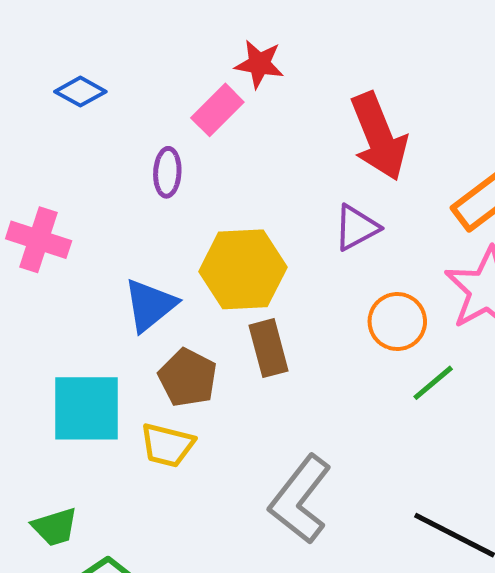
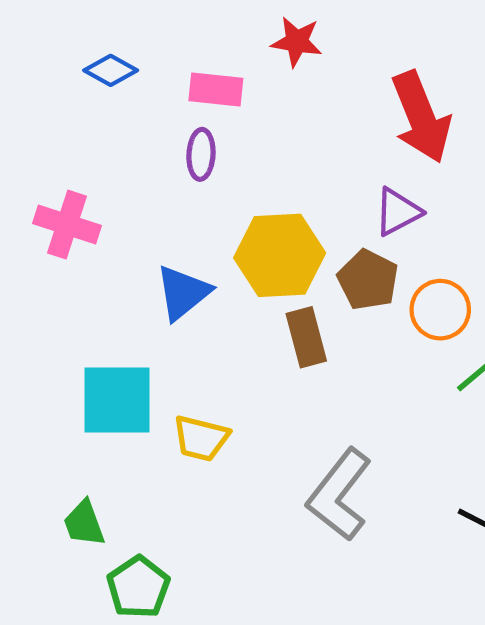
pink rectangle: (217, 110) -> (216, 89), moved, turned 51
brown pentagon: (188, 378) -> (368, 280), moved
green trapezoid: (55, 527) -> (84, 523), turned 87

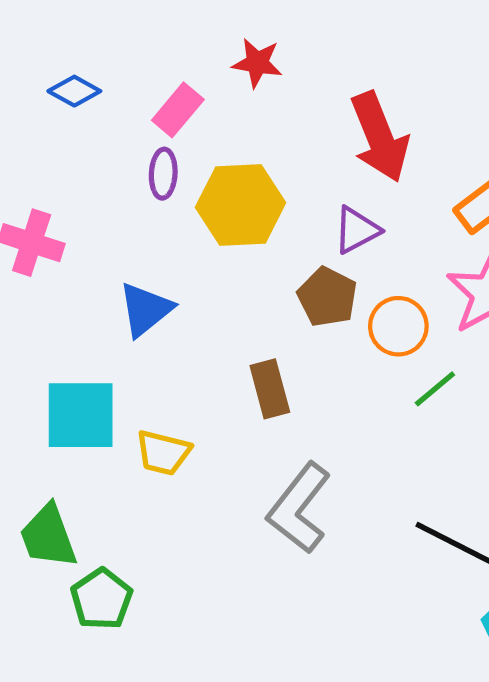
pink rectangle: (216, 89) -> (178, 110), turned -56
yellow hexagon: (280, 255) -> (241, 205), moved
brown rectangle: (306, 337) -> (270, 389), moved
green trapezoid: (84, 523) -> (48, 536), size x1.4

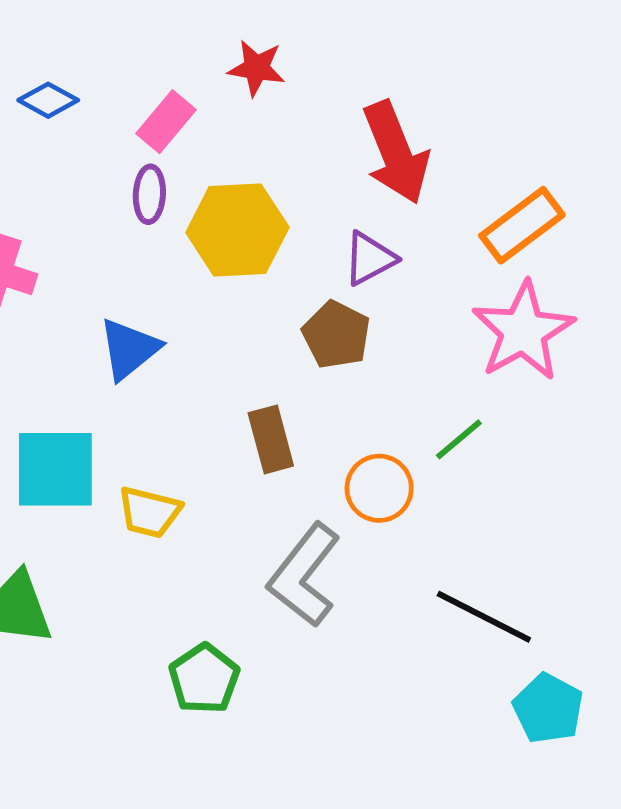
orange circle: (398, 326) -> (379, 488), moved
green pentagon: (102, 599) -> (204, 679), moved

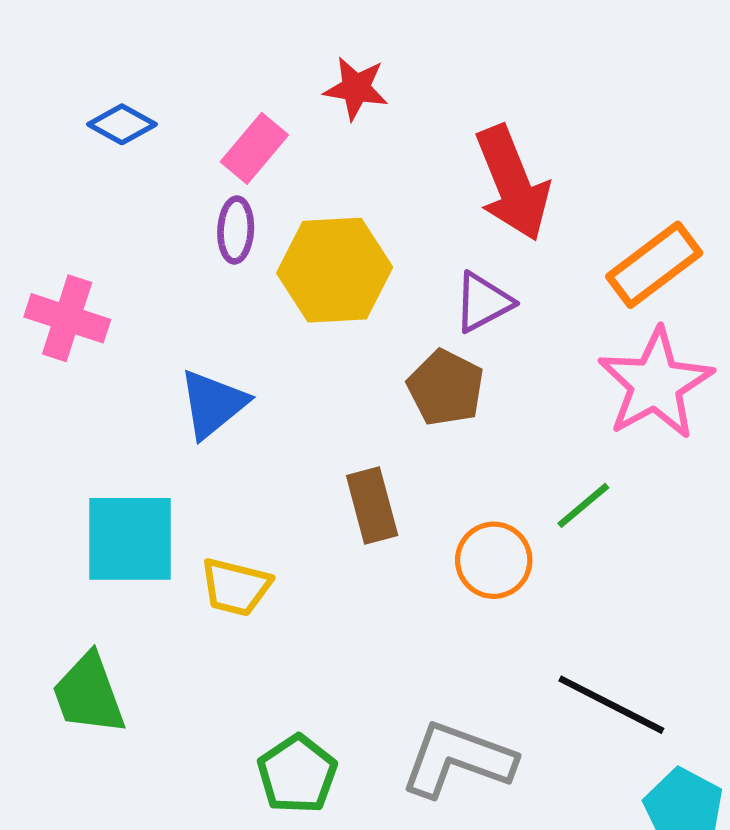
gray L-shape: (304, 575) -> (458, 759), moved, turned 72

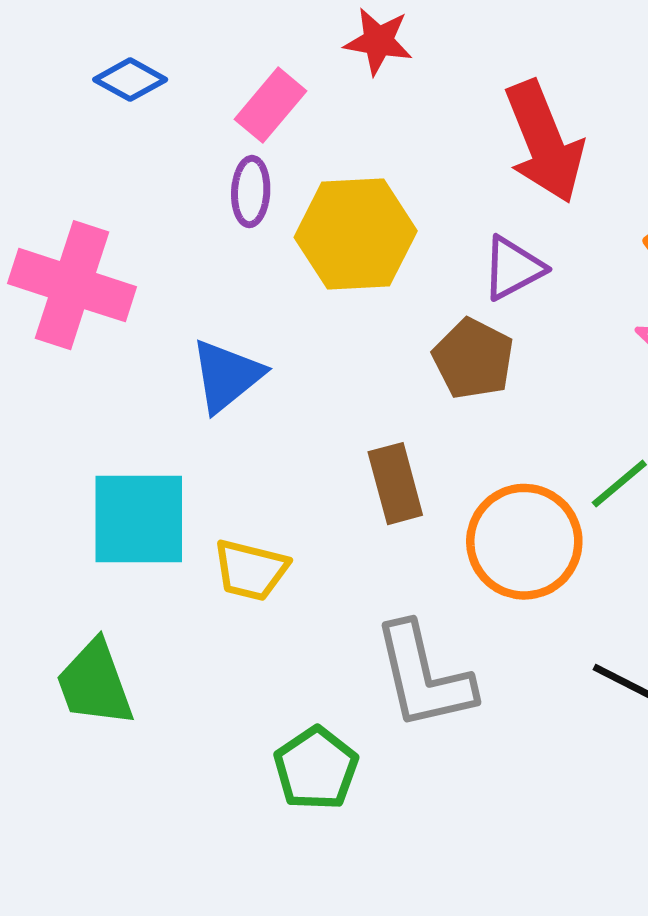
pink cross: (67, 318) -> (72, 285), size x1.4
orange circle: (494, 560) -> (524, 542), size x1.4
gray L-shape: (458, 759) -> (424, 676), moved, turned -123

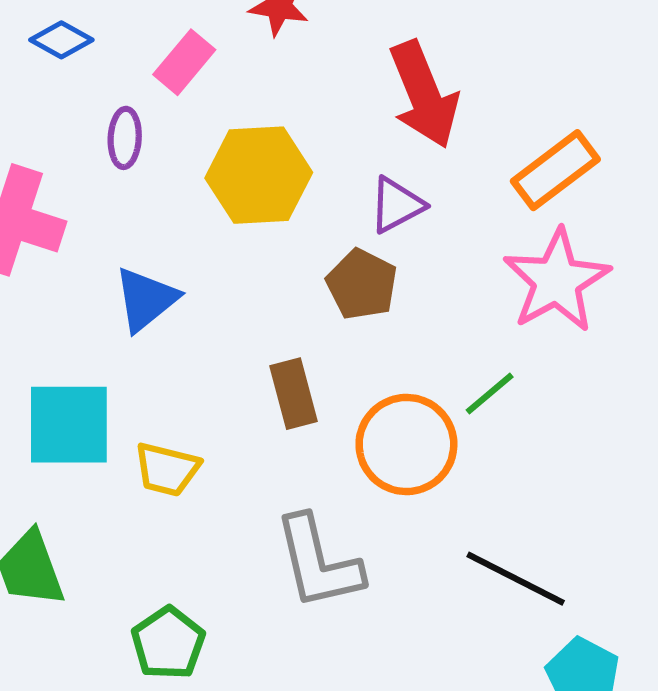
purple ellipse: (251, 192) -> (125, 138), moved
green pentagon: (316, 769) -> (168, 643), moved

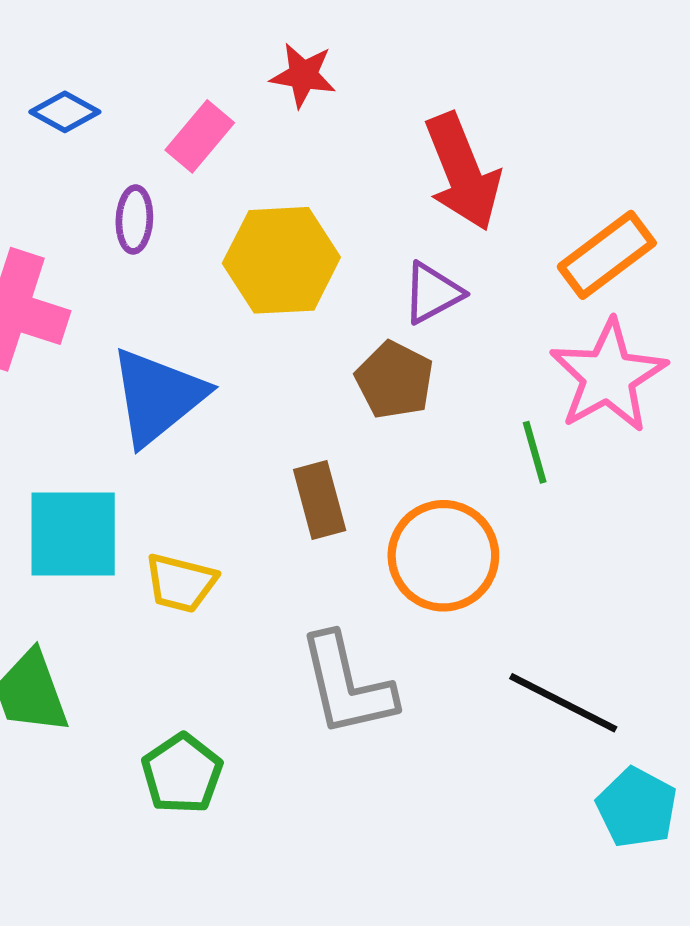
blue triangle: (146, 299) -> (158, 396), size x1.4
green line: (490, 394) -> (535, 452), moved, turned -66

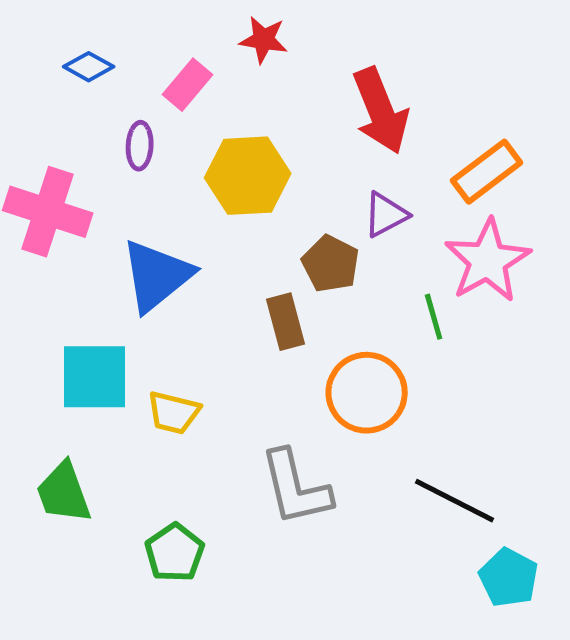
purple triangle: (433, 293) -> (386, 215), moved
brown rectangle: (320, 500) -> (286, 322), moved

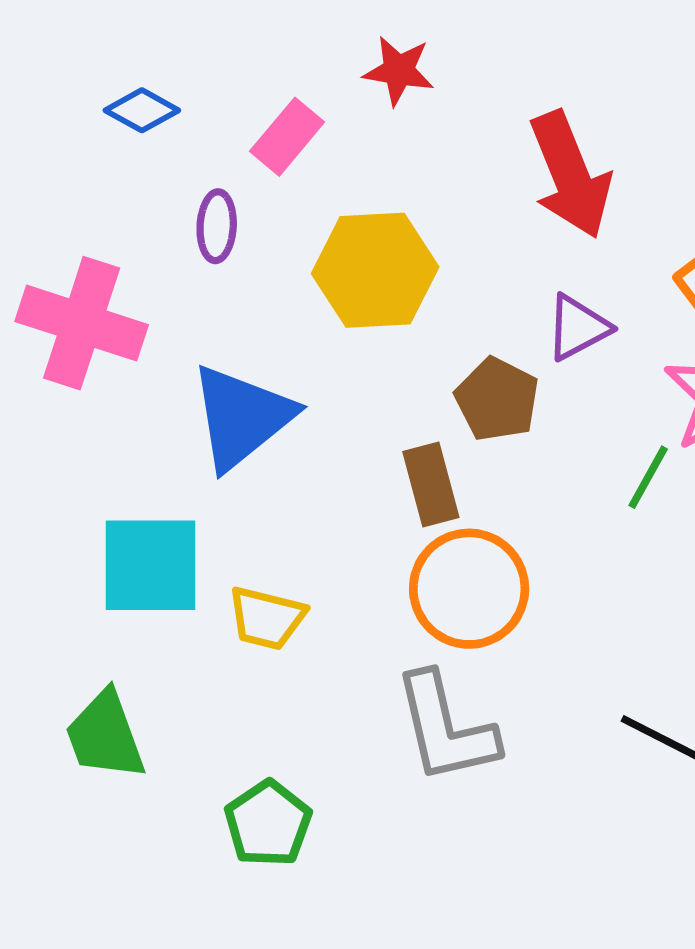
green line: (434, 317) -> (648, 477), turned 45
orange circle: (367, 393) -> (469, 589), moved

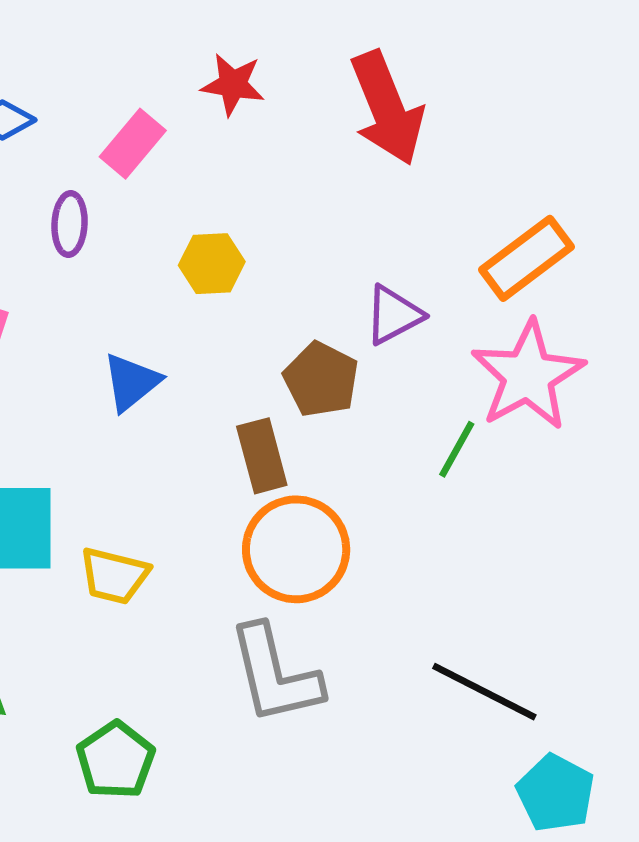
red arrow: (570, 175) -> (387, 108), moved
yellow hexagon: (375, 270) -> (212, 264), size x0.6
blue triangle: (242, 417) -> (131, 382), moved, size x0.6

